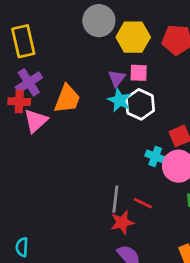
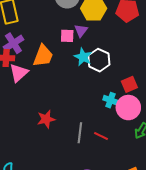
pink square: (139, 73) -> (67, 36), moved
purple triangle: (117, 78) -> (81, 31), moved
red star: (122, 222) -> (46, 119), moved

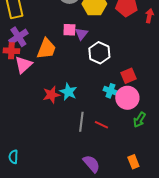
purple triangle: (81, 31) -> (81, 34), moved
cyan star: (83, 57) -> (68, 92), moved
red star: (46, 119) -> (51, 95), moved

